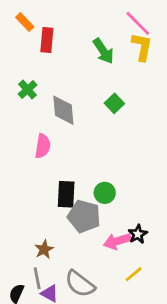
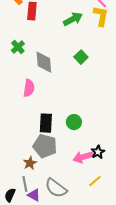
green arrow: (103, 51) -> (73, 19), turned -84
gray pentagon: (84, 216) -> (45, 146), moved

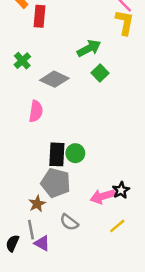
green arrow: (73, 19) -> (89, 48), moved
gray diamond: (44, 62) -> (54, 79), turned -60
green circle: (74, 122) -> (75, 153), moved
gray semicircle: (56, 188) -> (69, 222), moved, size x0.7

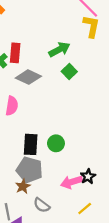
red rectangle: (40, 16) -> (15, 53), moved
green circle: (75, 153) -> (56, 143), moved
brown star: (37, 204) -> (23, 186), moved

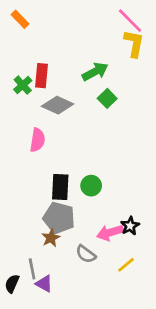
gray semicircle: (42, 205) -> (86, 254), moved

